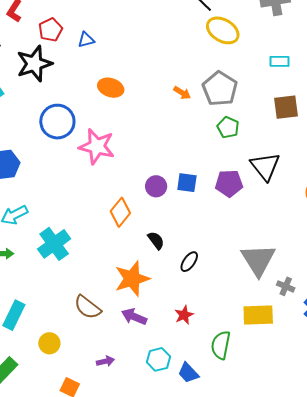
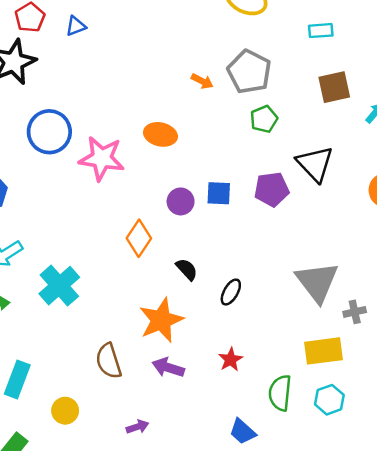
orange ellipse: (111, 88) -> (160, 134), moved
green pentagon: (228, 127) -> (264, 119), turned 30
gray cross: (286, 286) -> (355, 312), turned -30
brown semicircle: (88, 307) -> (109, 361), turned 40
cyan hexagon: (158, 359) -> (329, 400), moved

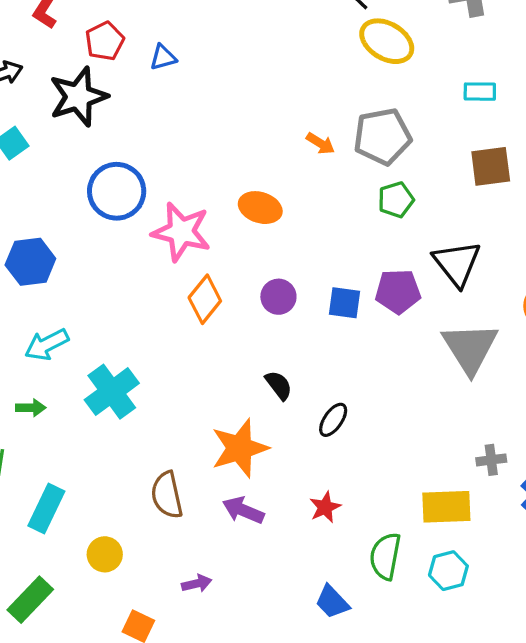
gray pentagon: (249, 72) -> (382, 137), turned 30
blue square: (219, 193) -> (344, 303), moved
orange diamond: (139, 238) -> (205, 299), moved
gray triangle: (317, 282) -> (470, 348), moved

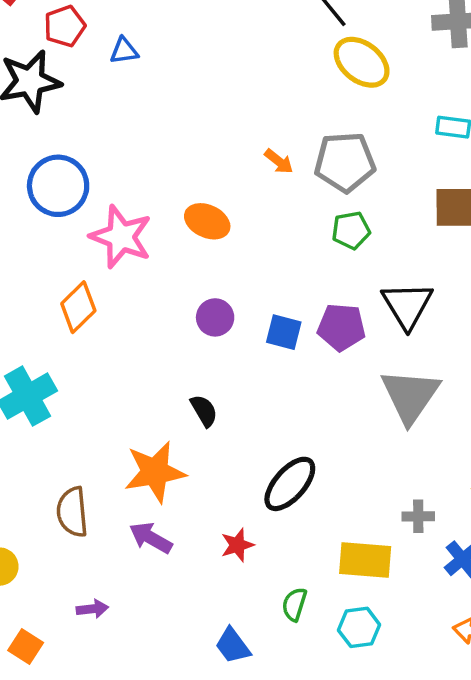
orange diamond: (205, 299) -> (78, 307), moved
black ellipse: (333, 420) -> (290, 484), moved, size x1.6
green semicircle: (385, 556) -> (294, 604), size x0.7

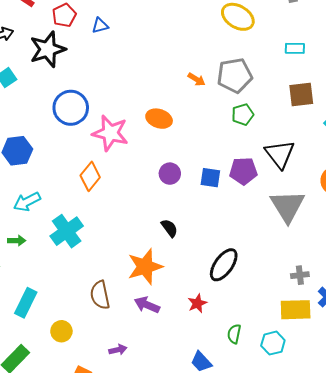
yellow rectangle: (365, 560) -> (296, 310), moved

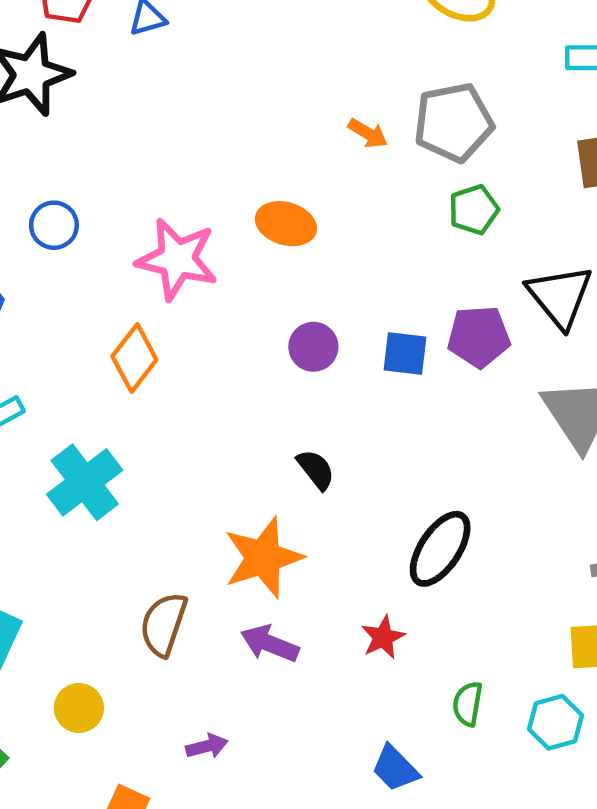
blue circle: (71, 108) -> (54, 225), moved, size x0.6
brown semicircle: (100, 295) -> (164, 624), turned 32

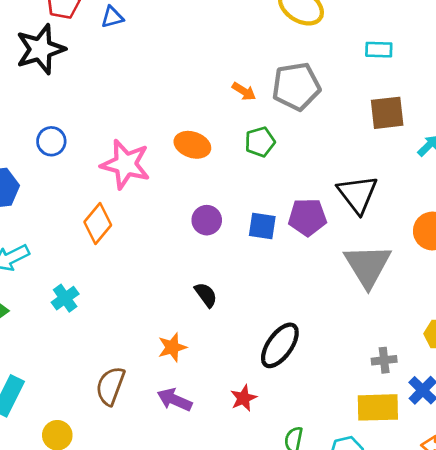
green pentagon: (474, 210) -> (260, 142), moved
cyan cross: (85, 482) -> (65, 298), size x0.6
orange star: (263, 558) -> (172, 347), size x0.6

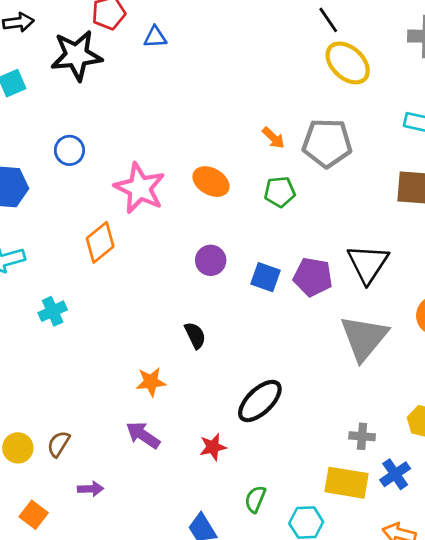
brown semicircle: (110, 386) -> (59, 444), moved, size x0.7

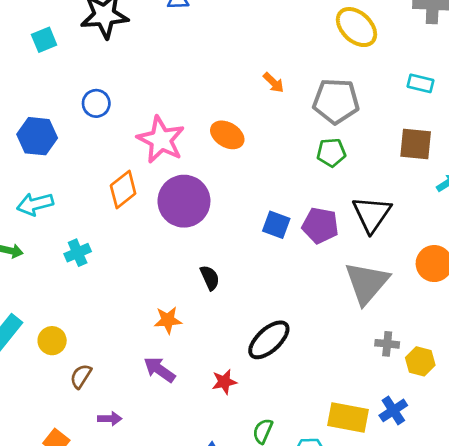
orange arrow: (273, 138) -> (274, 83), moved
green pentagon: (280, 192) -> (331, 153), moved
purple circle: (211, 260) -> (184, 201), moved, size x1.8
gray cross: (362, 436) -> (387, 344), moved
yellow circle: (18, 448) -> (52, 341), moved

